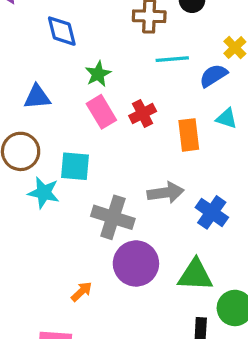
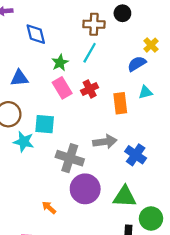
cyan line: (172, 59) -> (90, 53), moved, turned -55
cyan triangle: (227, 118) -> (146, 92), turned -32
orange arrow: (82, 292) -> (49, 208), turned -96

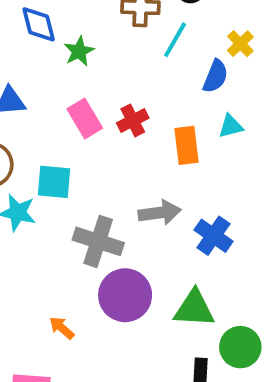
cyan line: (90, 53) -> (175, 40), moved
green star: (60, 63) -> (79, 51), moved
blue semicircle: (137, 64) -> (215, 76), turned 144

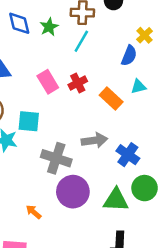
cyan line: (175, 40) -> (81, 41), moved
green star: (79, 51) -> (49, 27), moved
orange rectangle: (187, 145) -> (111, 99), turned -40
green circle: (240, 347) -> (145, 188), moved

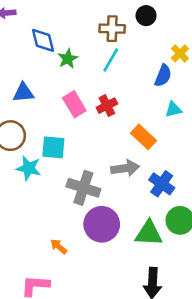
green star: (49, 27) -> (68, 59), moved
orange rectangle: (111, 99) -> (143, 137), moved

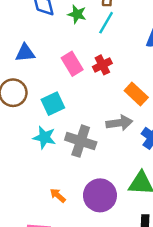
green star: (68, 59) -> (77, 14), moved, turned -30
cyan square: (53, 147) -> (53, 104), turned -30
cyan star: (29, 168) -> (44, 137), moved
purple circle: (102, 224) -> (100, 195), moved

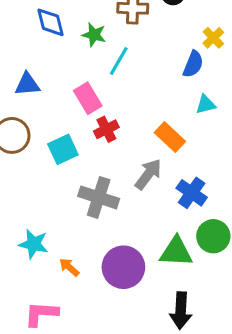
cyan line: (106, 23) -> (119, 61), moved
red cross: (102, 65) -> (106, 129), moved
gray arrow: (119, 123) -> (148, 174), turned -45
cyan star: (44, 137) -> (34, 244), moved

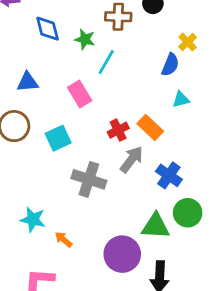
red cross: (106, 129) -> (118, 130), moved
purple circle: (123, 267) -> (122, 254), moved

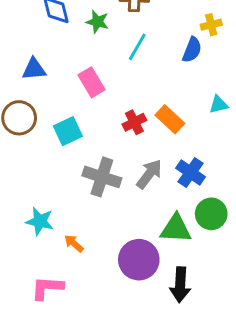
yellow cross: (188, 42) -> (211, 25), turned 30
cyan line: (106, 62) -> (137, 47), moved
cyan triangle: (181, 99) -> (219, 105), moved
gray arrow: (132, 159) -> (149, 174), moved

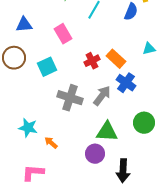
blue cross: (191, 172) -> (126, 83), moved
green triangle: (176, 229) -> (107, 132), moved
purple circle: (139, 260) -> (95, 154), size x0.7

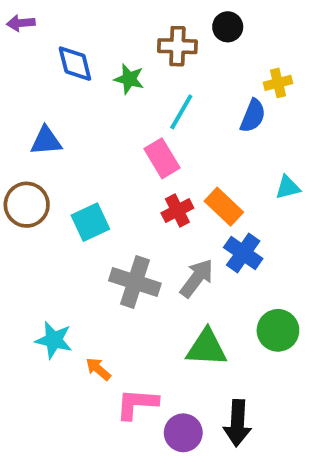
pink rectangle: (63, 34) -> (162, 158), moved
purple circle: (95, 154) -> (183, 433), moved
pink L-shape: (33, 173) -> (137, 404), moved

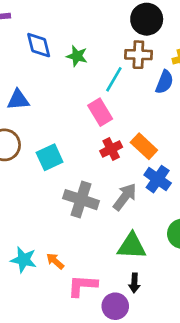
black circle: (228, 27) -> (147, 19), size x1.5
brown cross: (177, 46) -> (138, 55), moved
cyan star: (54, 340) -> (24, 260), moved
black arrow: (237, 423) -> (134, 283), moved, size x0.6

